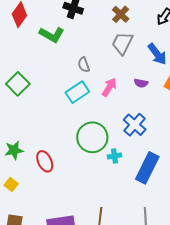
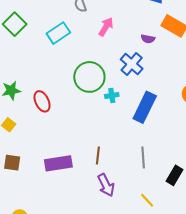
purple semicircle: (141, 83) -> (148, 39), moved
cyan rectangle: (77, 92) -> (58, 33), moved

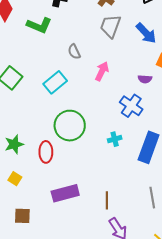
green circle: (89, 77) -> (70, 126), moved
red ellipse: (42, 101) -> (46, 152), turned 30
purple rectangle: (58, 163) -> (65, 193), moved

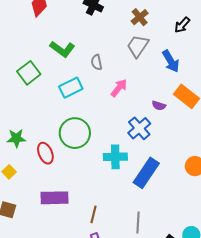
green L-shape: (39, 25) -> (62, 49), moved
cyan cross: (115, 139) -> (115, 157), size x1.6
red ellipse: (46, 152) -> (45, 153), turned -35

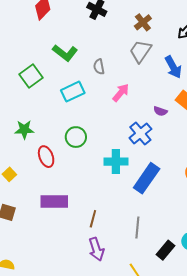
green circle: (75, 133) -> (76, 137), size x0.7
green star: (16, 138) -> (24, 130), moved

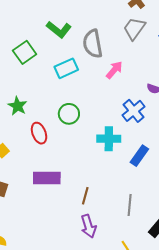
gray semicircle: (99, 67) -> (93, 44), size x1.8
green star: (24, 130) -> (17, 106), turned 30
blue rectangle: (147, 178) -> (139, 156), size x0.7

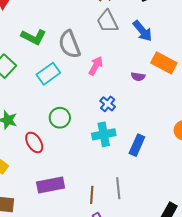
gray trapezoid: (134, 29) -> (107, 21), turned -50
blue cross: (134, 111) -> (108, 104), moved, size x0.7
gray line: (130, 205) -> (118, 188), moved

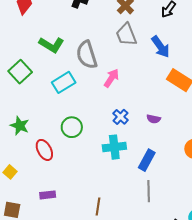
purple semicircle: (138, 77) -> (154, 119), moved
purple rectangle: (51, 185) -> (48, 195), moved, size x0.6
gray line: (118, 188) -> (149, 191), moved

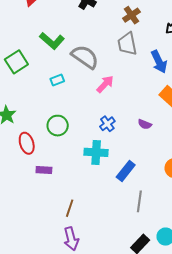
gray semicircle: (87, 55) -> (85, 57), turned 132
cyan rectangle: (64, 82) -> (57, 80), size x0.6
purple semicircle: (154, 119) -> (145, 124), moved
gray line: (149, 191) -> (139, 201), moved
purple rectangle: (48, 195) -> (44, 170), moved

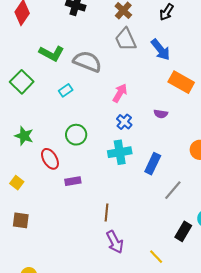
pink arrow: (105, 84) -> (120, 93), moved
gray line: (139, 201) -> (173, 190), turned 45

